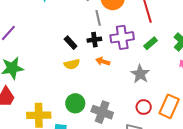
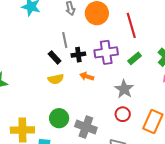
gray line: (98, 18) -> (65, 40), moved
red circle: (144, 107) -> (123, 114), moved

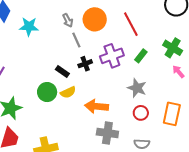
gray line: (65, 40) -> (76, 40), moved
orange arrow: (87, 76) -> (97, 106), moved, size x1.6
green circle: (59, 118) -> (47, 92), moved

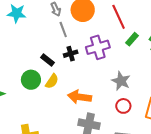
green rectangle: (141, 56) -> (132, 39), moved
yellow semicircle: (68, 92) -> (52, 81), turned -35

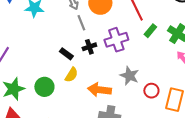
green circle: (31, 80) -> (44, 87), moved
gray star: (121, 81) -> (129, 76), moved
red circle: (123, 106) -> (151, 91), moved

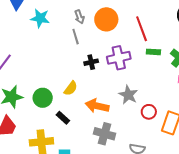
gray line: (81, 23) -> (76, 37), moved
green rectangle: (150, 31) -> (153, 52), turned 48
black rectangle: (66, 54) -> (63, 118), moved

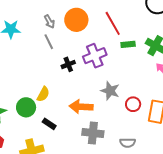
yellow semicircle: (71, 88) -> (43, 94), moved

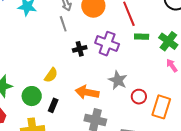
purple cross: (95, 56) -> (107, 44), turned 35
green circle: (26, 107) -> (32, 96), moved
black rectangle: (49, 124) -> (53, 105), turned 72

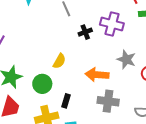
black rectangle: (53, 105) -> (66, 101), moved

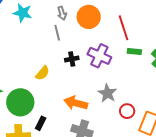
yellow semicircle: (59, 61) -> (43, 73), moved
green circle: (42, 84) -> (20, 102), size x1.4

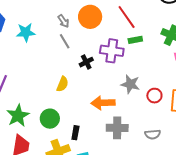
green rectangle: (134, 52) -> (135, 40), moved
green circle: (20, 102) -> (50, 119), size x0.7

